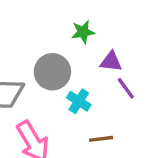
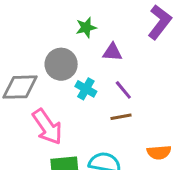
purple line: (126, 88) -> (123, 90), moved
brown line: (101, 139) -> (121, 117), moved

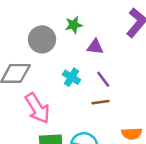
gray circle: (61, 64) -> (42, 39), moved

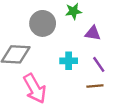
cyan cross: (71, 77) -> (69, 61), turned -35

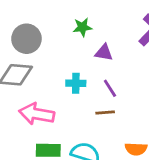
gray circle: (43, 23) -> (26, 39), moved
pink arrow: (35, 88) -> (37, 114), turned 128

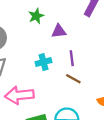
purple line: (110, 88) -> (72, 58), turned 42
brown line: (105, 113) -> (73, 79), turned 49

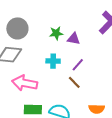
green star: (36, 16) -> (56, 33), moved
purple line: (72, 58) -> (78, 65), turned 32

